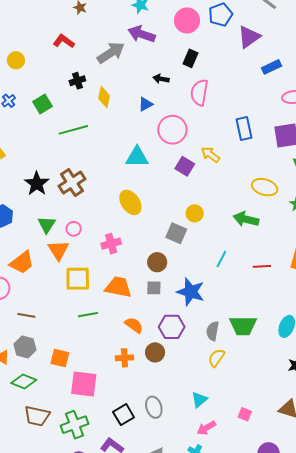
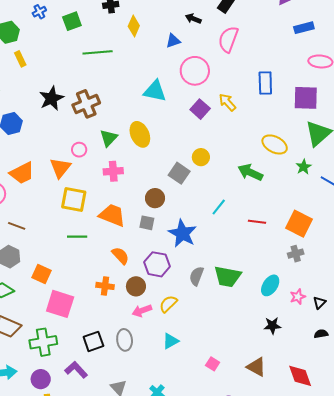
green triangle: (47, 225) -> (109, 138), moved
yellow semicircle: (216, 358) -> (168, 304), moved
pink arrow: (206, 428) -> (142, 311), moved

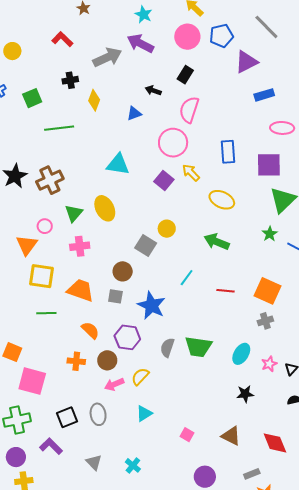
pink circle: (195, 71) -> (173, 143), moved
yellow ellipse: (275, 144) -> (222, 200), moved

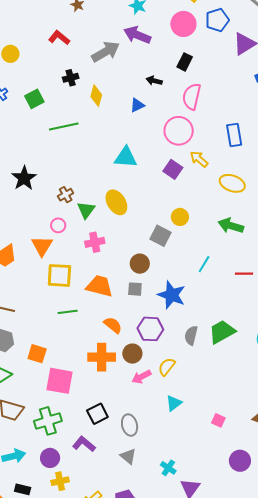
brown cross: (50, 180) -> (66, 195), moved, size x0.6
green trapezoid: (198, 347) -> (222, 332), turned 148
orange cross: (76, 361) -> (102, 357), size x1.5
gray ellipse: (98, 414) -> (130, 425), moved
cyan cross: (133, 465) -> (168, 468), moved

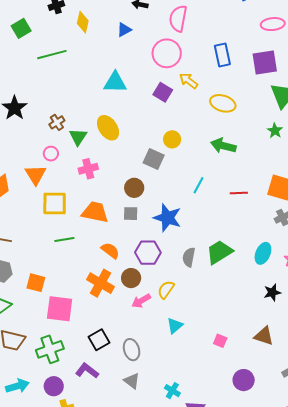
orange cross: (102, 357) -> (100, 283), turned 32

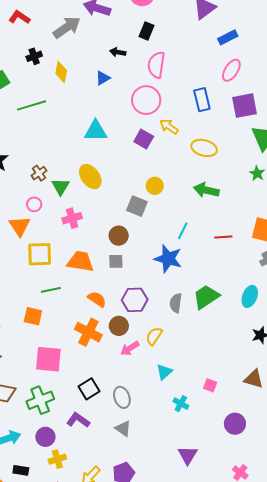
pink ellipse: (273, 24) -> (231, 70), moved, turned -50
blue star: (167, 218) -> (168, 259), moved
orange square: (36, 283) -> (33, 316), moved
cyan cross: (172, 391) -> (181, 404), moved

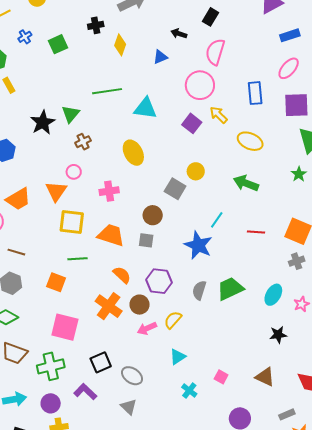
green line: (31, 105) -> (107, 91), moved
green triangle: (61, 187) -> (70, 114), moved
gray ellipse: (122, 397) -> (132, 376), turned -45

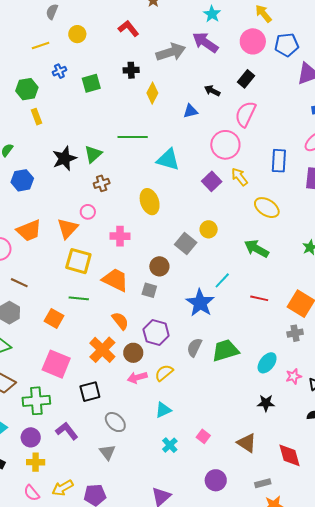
black square: (101, 362) -> (90, 392), moved

